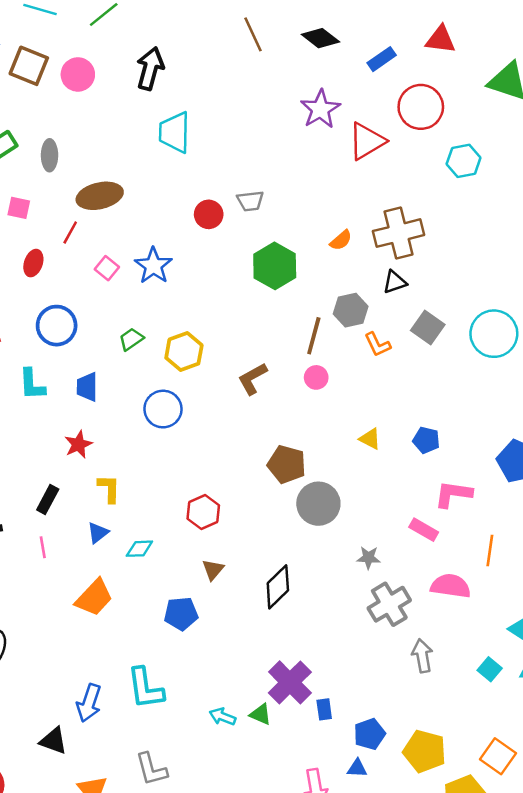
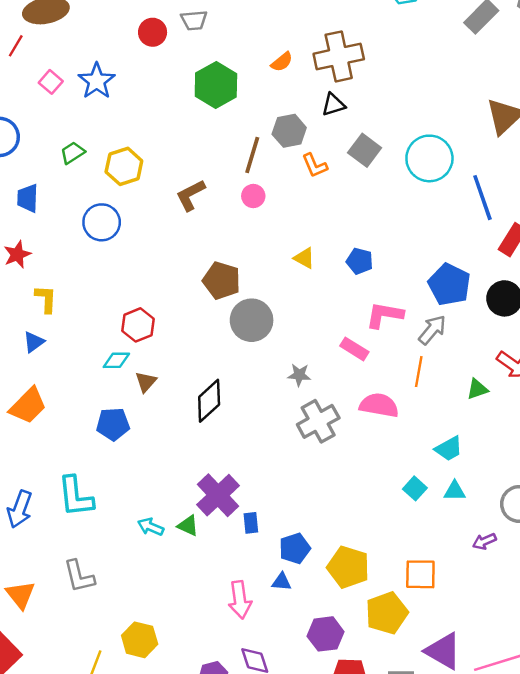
cyan diamond: (139, 549) -> (116, 360), moved
gray arrow: (422, 656) -> (432, 330), moved, turned 48
orange square: (498, 756) -> (420, 574), turned -36

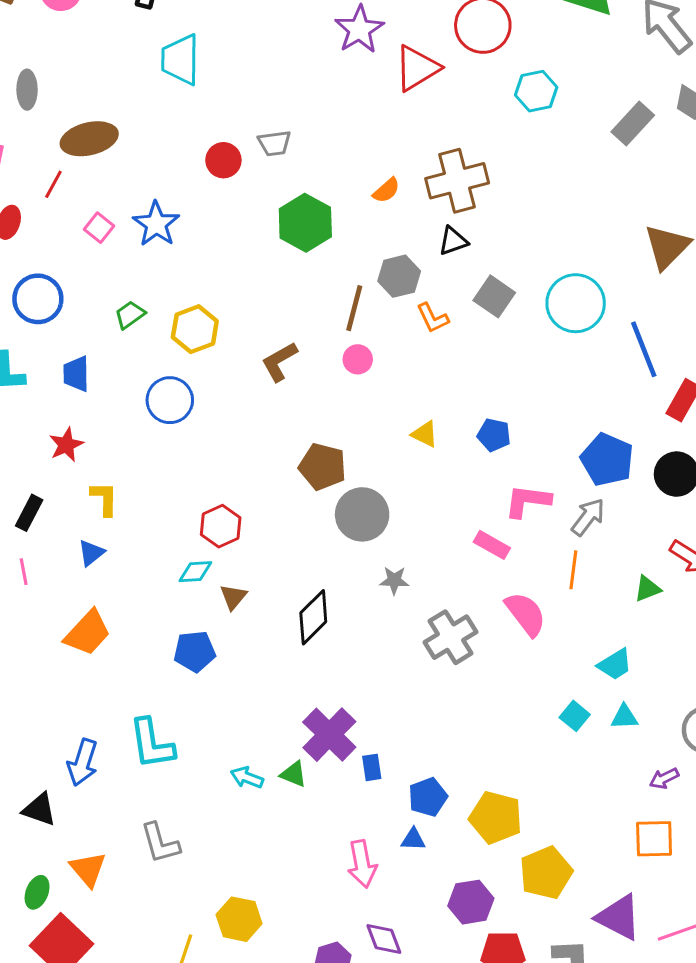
gray star: (299, 375) -> (394, 580), moved
pink semicircle: (379, 405) -> (526, 614), turned 45
orange square: (420, 574) -> (654, 839), moved

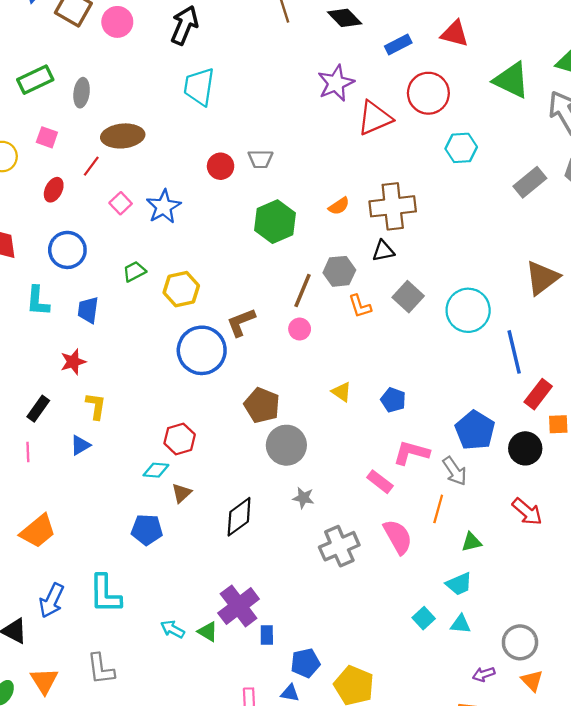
blue circle: (170, 400) -> (202, 350), moved, size x1.4
gray arrow: (588, 517) -> (455, 471), turned 100
green triangle: (647, 589) -> (472, 542), moved
orange trapezoid: (87, 633) -> (38, 531), moved

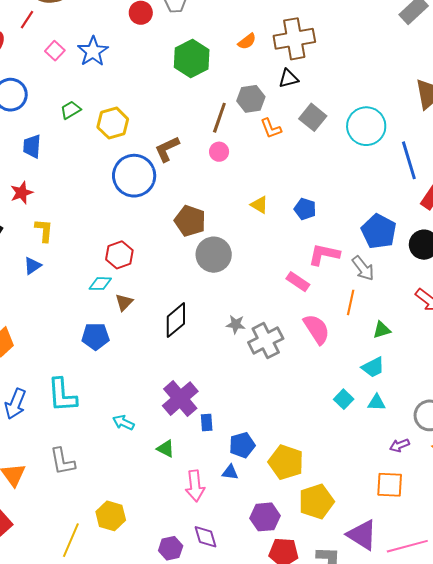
gray star: (303, 498) -> (236, 324), moved
green triangle: (208, 632) -> (166, 449), moved

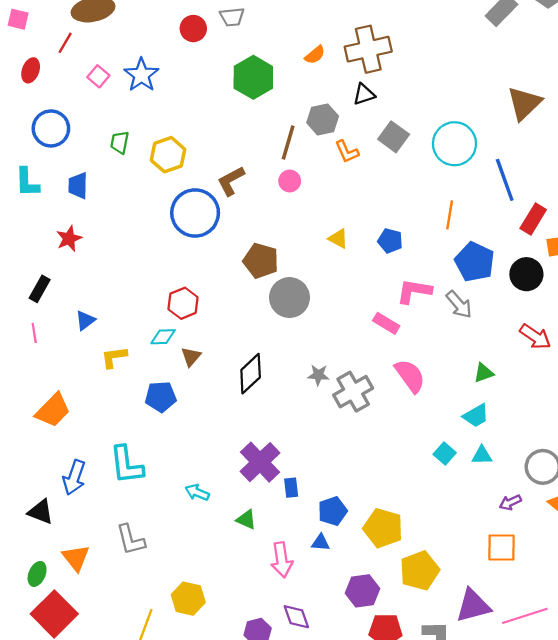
green trapezoid: (71, 110) -> (120, 142), turned -45
yellow L-shape: (44, 230) -> (114, 357), moved, turned -100
orange line: (351, 302) -> (450, 215), moved
purple triangle: (362, 535) -> (473, 606), turned -44

